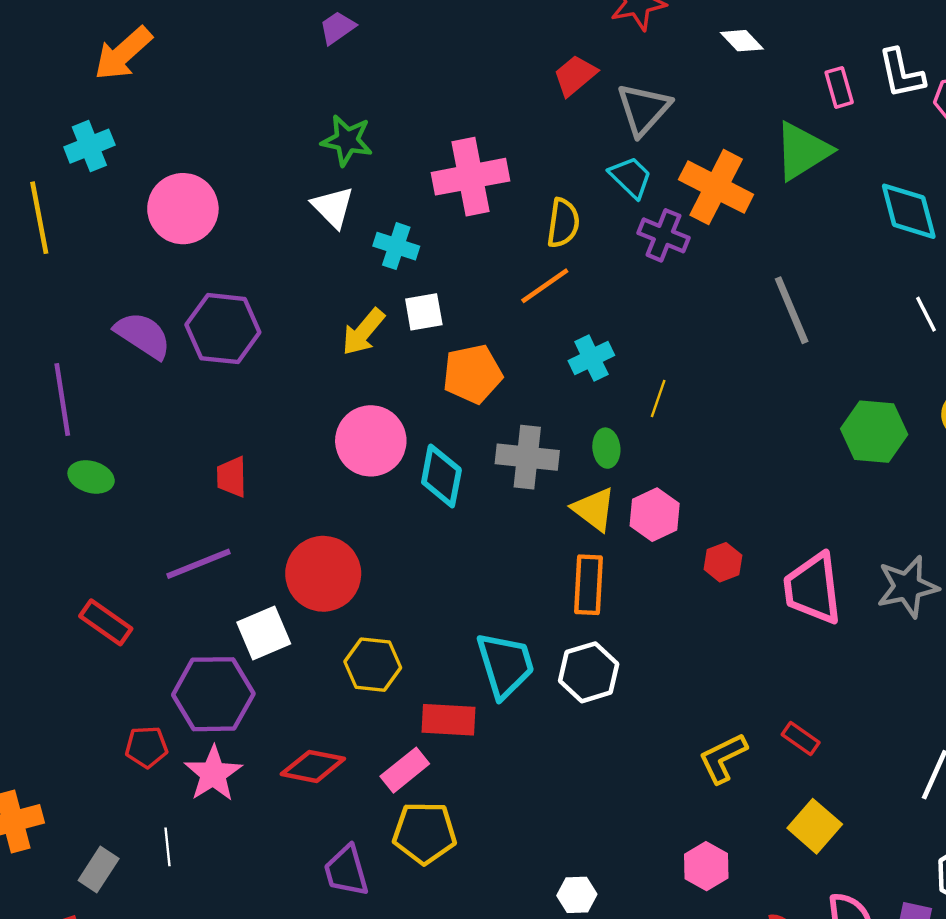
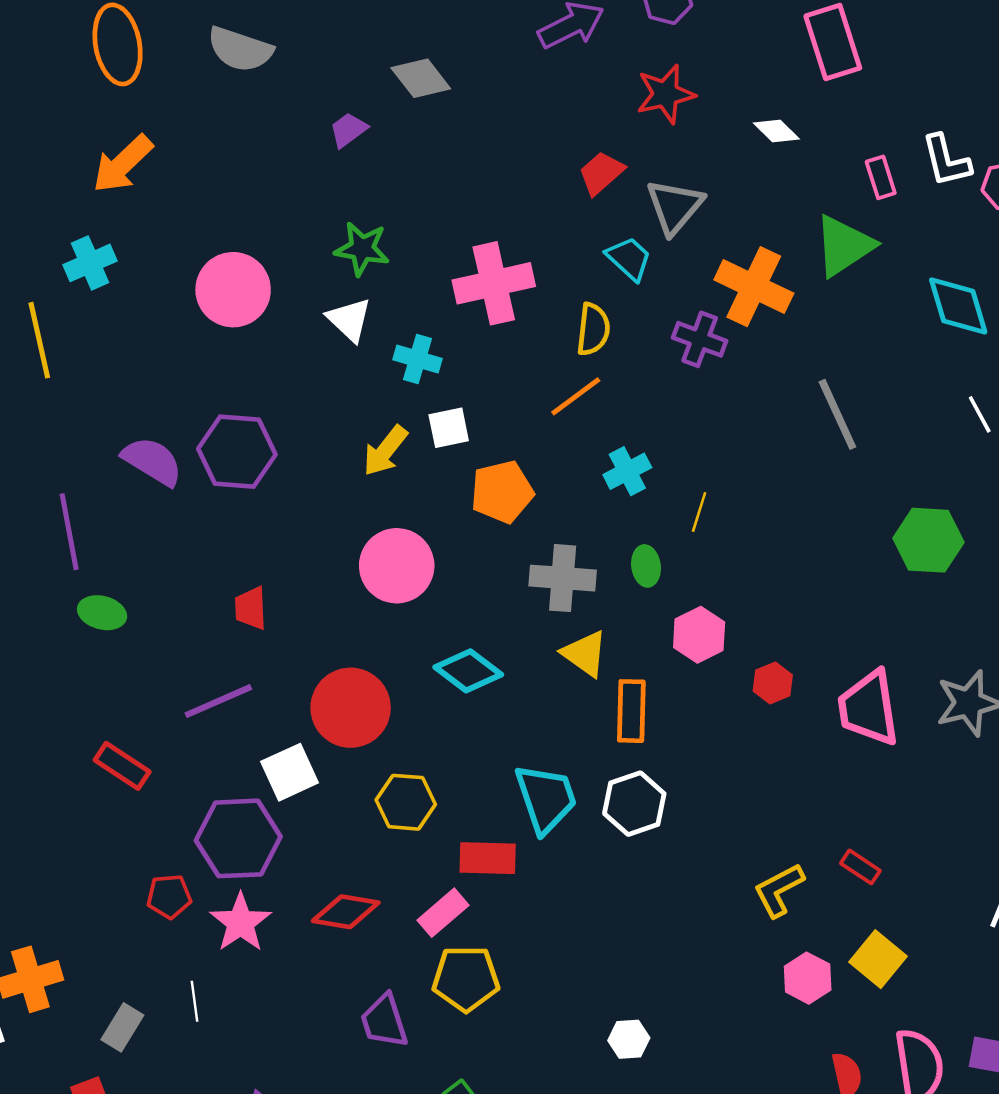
cyan trapezoid: (631, 177) -> (629, 258), moved
pink circle: (183, 209) -> (233, 290), moved
cyan diamond: (441, 476) -> (468, 671), moved, turned -62
yellow triangle: (594, 509) -> (585, 654), moved
pink hexagon: (706, 866) -> (808, 978), moved

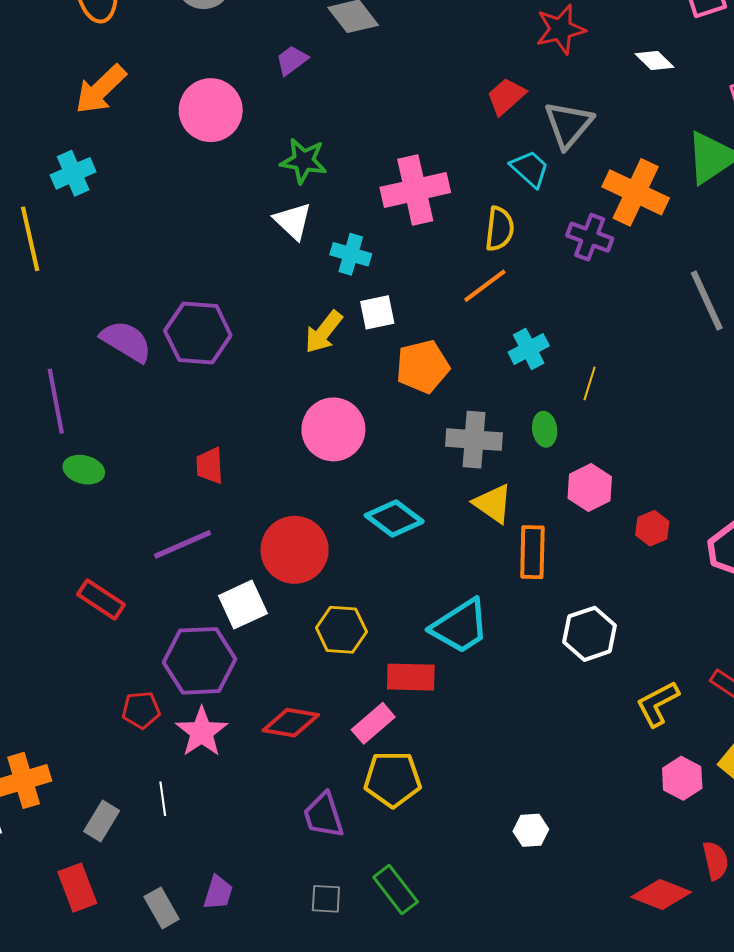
pink circle: (233, 290) -> (211, 110), moved
cyan trapezoid: (546, 798) -> (460, 626), turned 76
white hexagon: (634, 804) -> (590, 634), moved

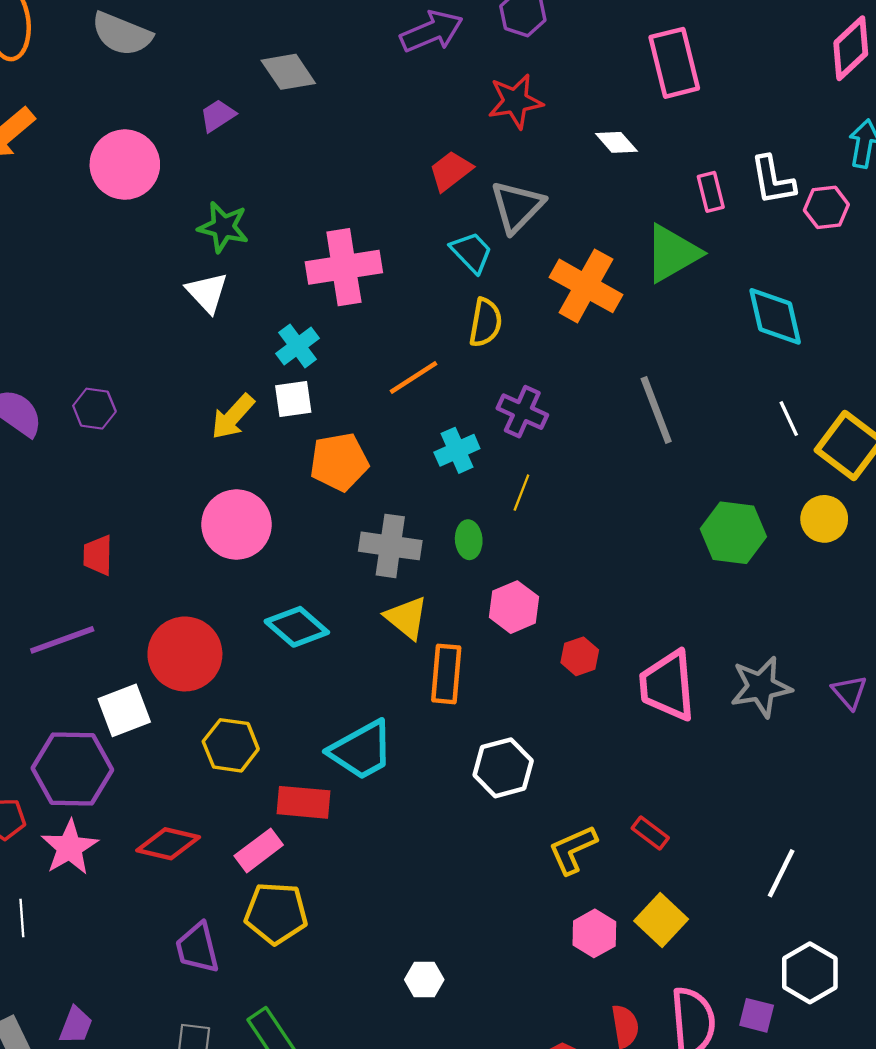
yellow semicircle: (500, 229) -> (485, 323), moved
purple cross: (590, 237) -> (522, 412), moved
cyan cross: (351, 254) -> (298, 346), moved, turned 33
purple hexagon: (198, 333) -> (94, 409), size x0.6

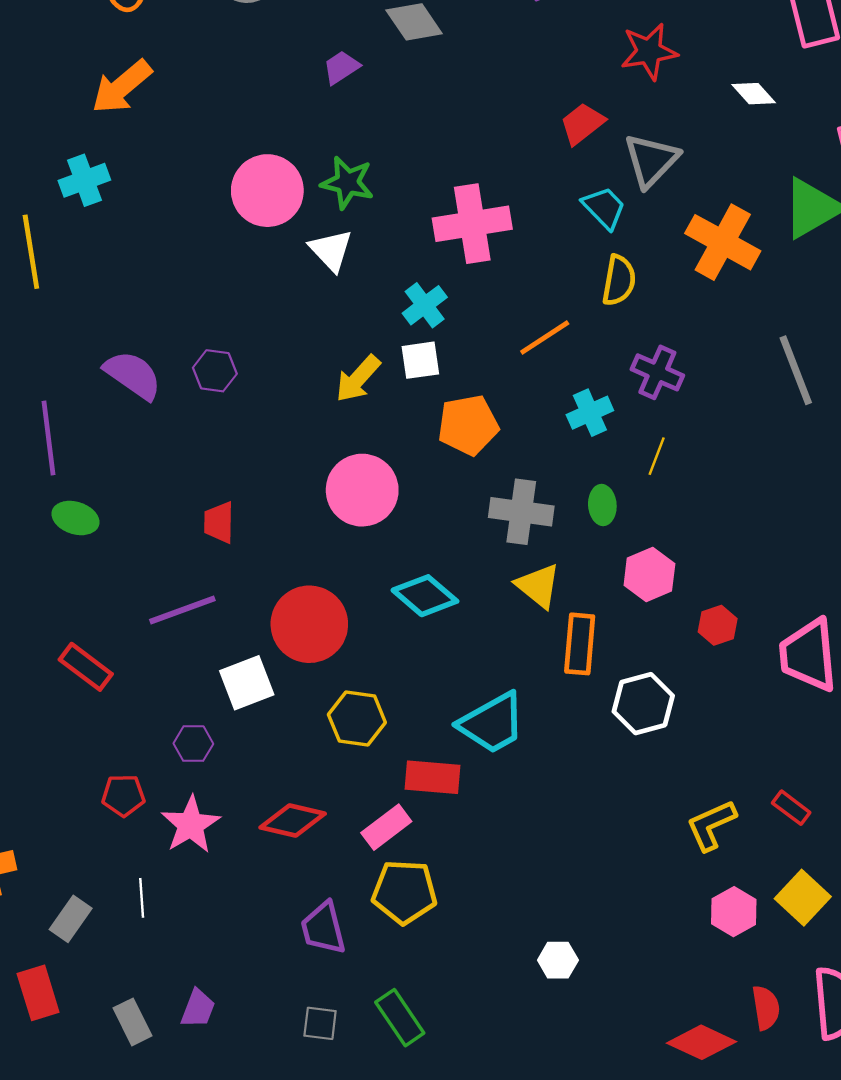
pink circle: (125, 165) -> (267, 191), moved
white hexagon: (503, 768) -> (643, 704), moved
purple hexagon: (72, 769) -> (193, 744), size x0.5

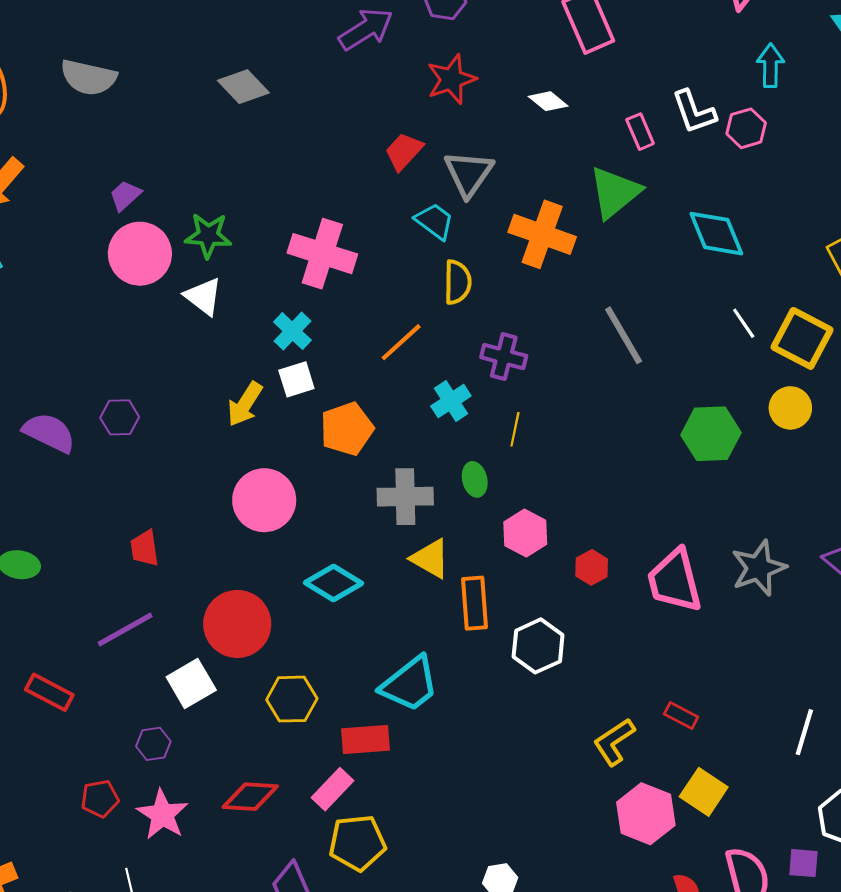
purple trapezoid: (341, 67) -> (125, 196), moved
pink cross: (472, 224) -> (322, 254), turned 36
pink hexagon: (734, 912) -> (646, 814), size x1.4

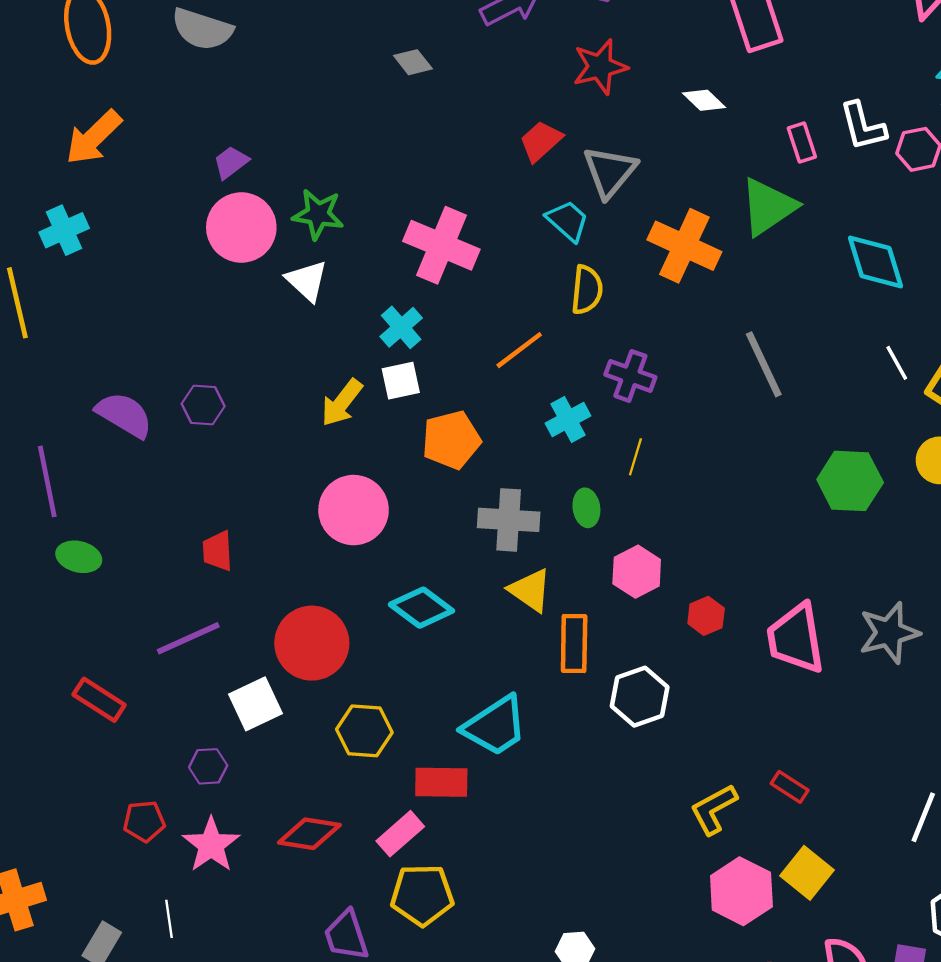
gray diamond: (243, 87) -> (413, 62), moved, size x0.7

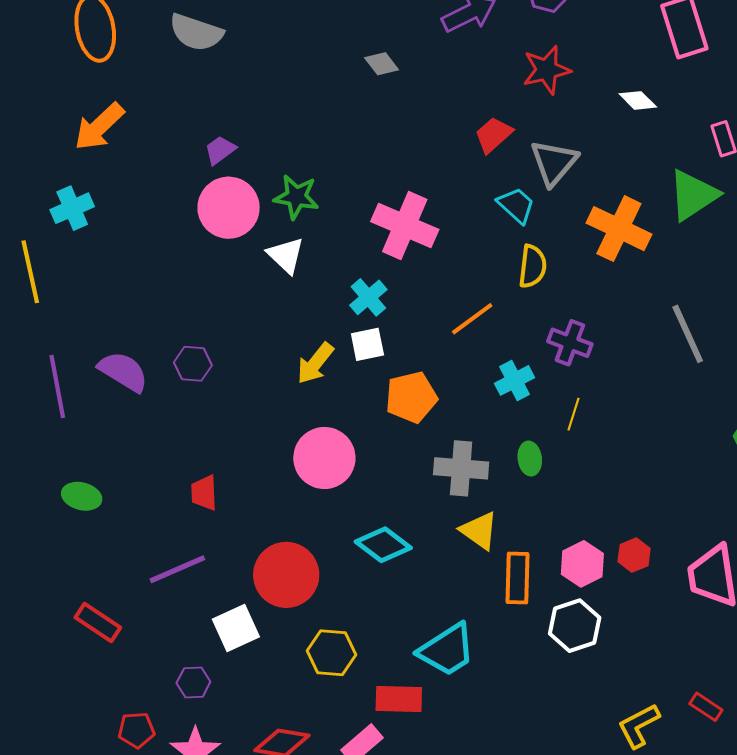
purple line: (47, 481) -> (57, 387), moved
pink hexagon: (637, 572) -> (582, 564), moved

